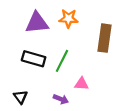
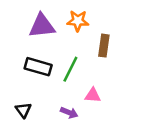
brown rectangle: (104, 38) -> (104, 46), moved, size x0.7

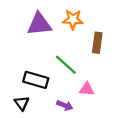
black rectangle: (38, 67) -> (36, 80), moved
green line: (70, 69) -> (66, 65), turned -75

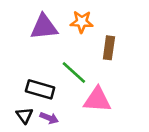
pink triangle: (87, 89) -> (97, 100), size x1.6
purple arrow: (65, 105) -> (49, 118), moved

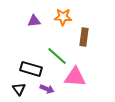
purple triangle: (44, 27) -> (34, 21), size x0.6
purple arrow: (49, 118) -> (47, 89), moved

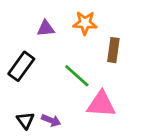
black rectangle: (31, 69) -> (21, 66), moved, turned -70
purple arrow: (47, 89) -> (51, 120), moved

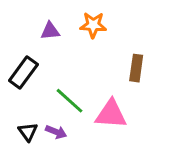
brown rectangle: (113, 50) -> (136, 68), moved
green line: (77, 76) -> (69, 101), moved

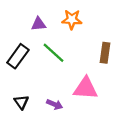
green line: (69, 101) -> (53, 53), moved
purple arrow: (56, 132) -> (55, 104), moved

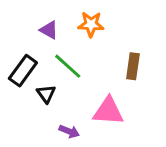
purple triangle: (39, 24) -> (49, 30), turned 35
black triangle: (21, 102) -> (46, 94), moved

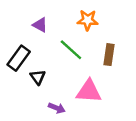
orange star: (91, 24) -> (88, 20), moved
green line: (68, 66) -> (71, 50), moved

